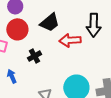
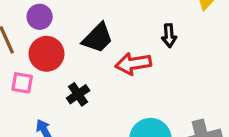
black arrow: (94, 25) -> (169, 36), size x0.6

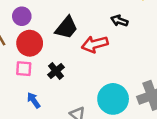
black arrow: (169, 36) -> (119, 21), turned 119
pink square: (22, 83) -> (24, 69), moved

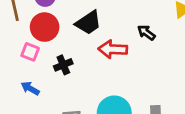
blue arrow: (34, 100) -> (30, 88), turned -42

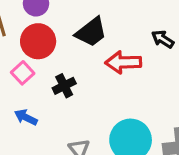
pink square: (30, 52) -> (23, 73), turned 30

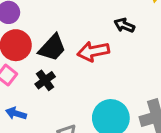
black trapezoid: (91, 32) -> (52, 48), moved

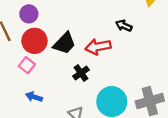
black cross: (45, 80) -> (81, 73), moved

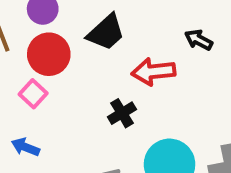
black trapezoid: (64, 43) -> (106, 32), moved
blue arrow: (34, 97) -> (25, 147), moved

